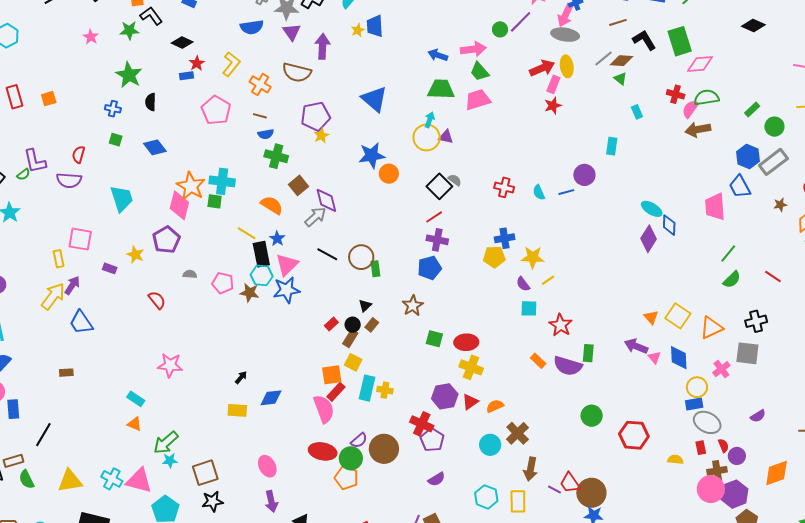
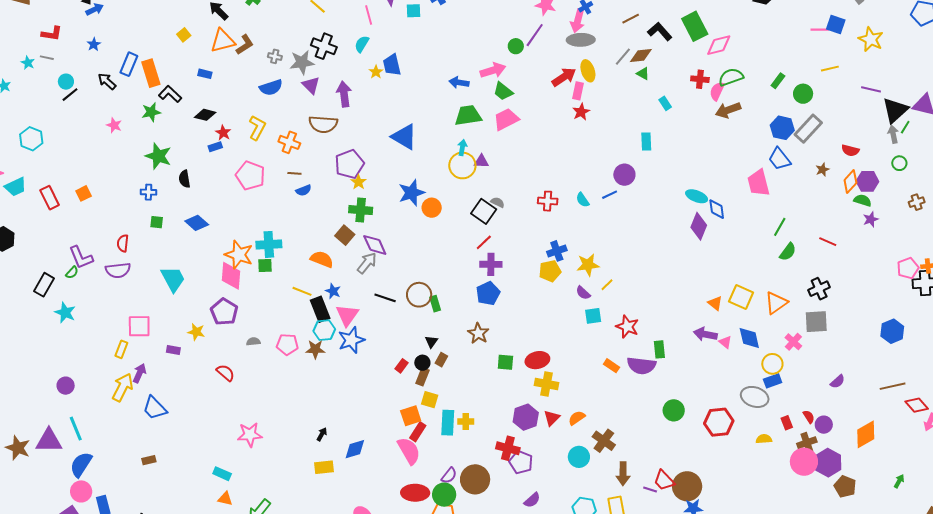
green cross: (276, 156) -> (361, 210), moved
yellow rectangle: (59, 259) -> (121, 349), turned 42
gray ellipse: (707, 422) -> (755, 397), moved

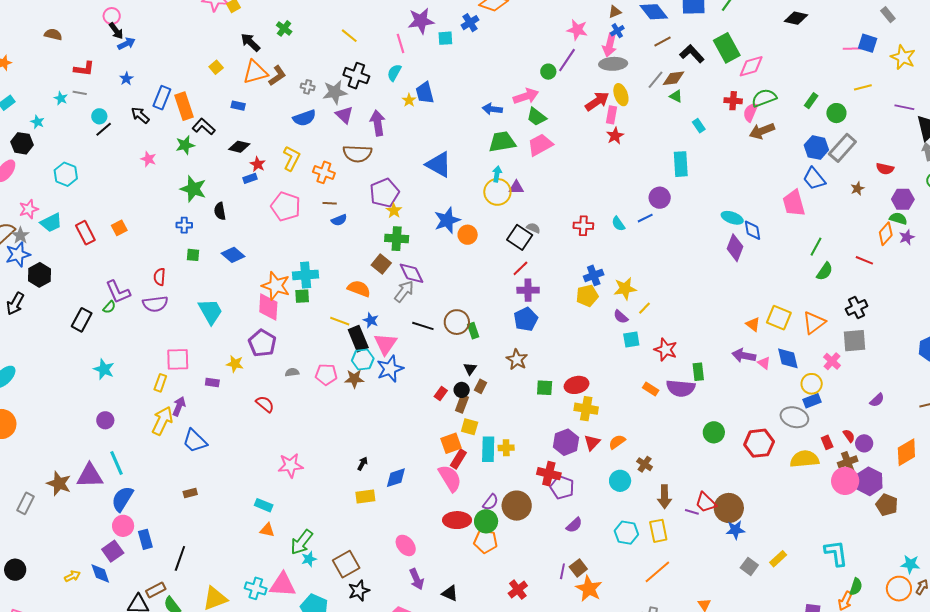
cyan rectangle: (646, 142) -> (681, 164), size x1.4
orange diamond: (850, 181) -> (886, 234), moved
cyan star: (65, 313) -> (104, 369), moved
yellow semicircle: (764, 439) -> (805, 459), size x1.8
brown cross: (604, 441) -> (645, 464), size x0.7

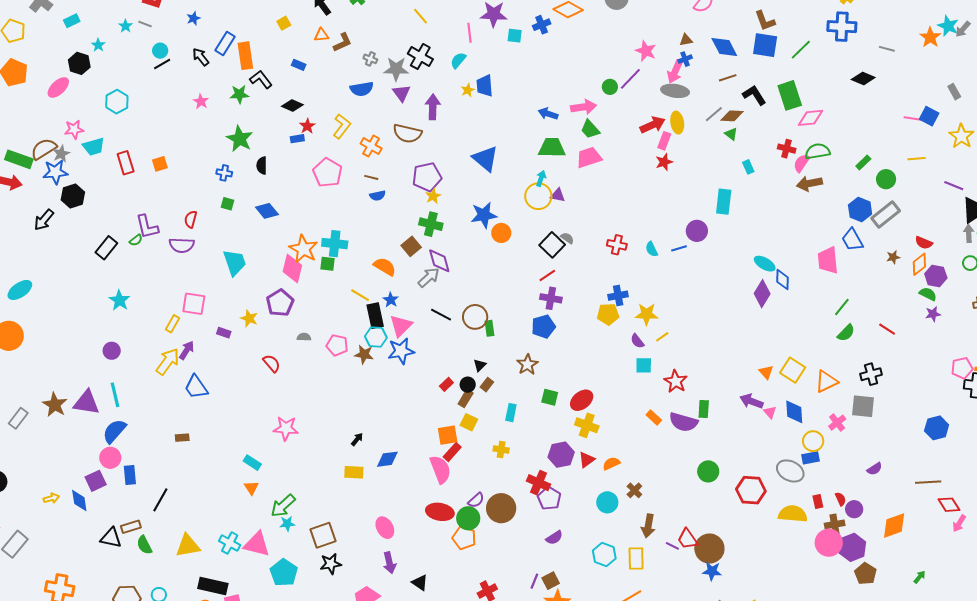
orange triangle: (255, 72) -> (321, 35), size x0.6
orange diamond: (886, 234) -> (919, 264), moved
red ellipse: (577, 385) -> (582, 400), turned -35
cyan rectangle: (488, 449) -> (511, 413), moved, size x0.7
orange triangle: (267, 530) -> (251, 488), turned 35

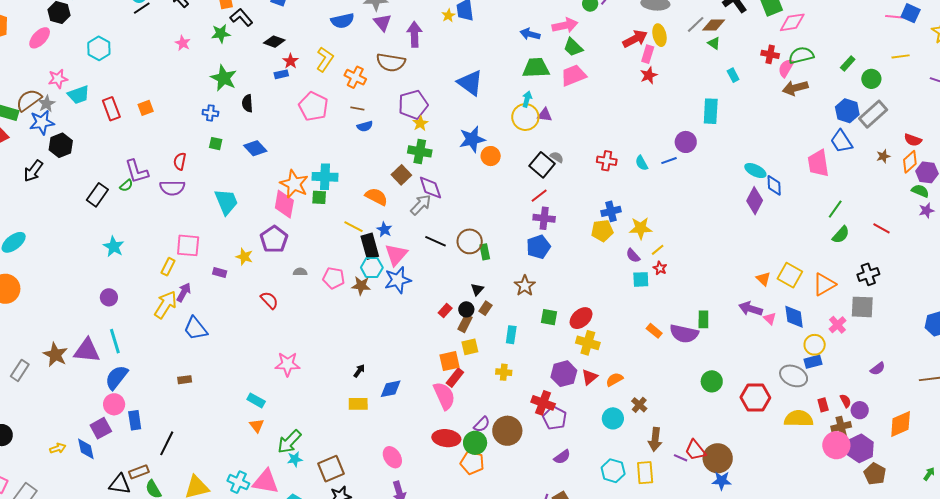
red star: (676, 381) -> (660, 268), moved, size x0.6
yellow square: (469, 422) -> (470, 347), turned -36

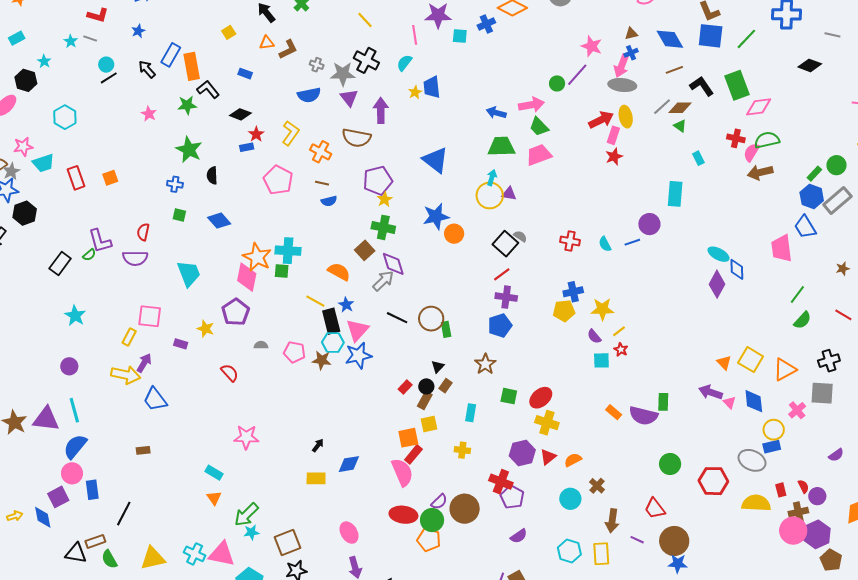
green rectangle: (848, 64) -> (814, 174), moved
brown star: (883, 156) -> (843, 269), moved
yellow arrow: (165, 305) -> (126, 375), turned 68
red trapezoid: (695, 450) -> (655, 509), moved

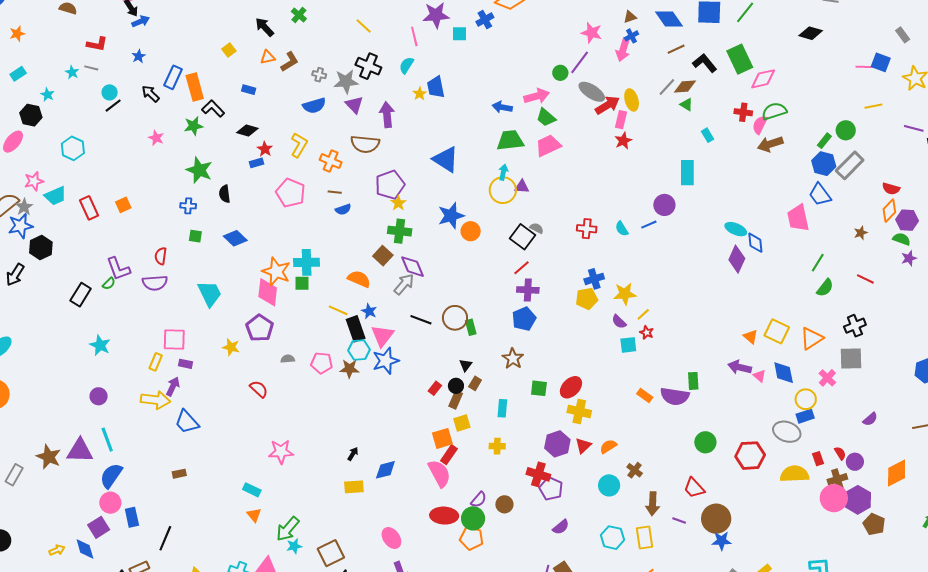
gray ellipse: (622, 85) -> (592, 92), moved, turned 32
purple rectangle: (181, 344) -> (186, 364), moved
brown circle: (465, 509) -> (504, 504), size x0.6

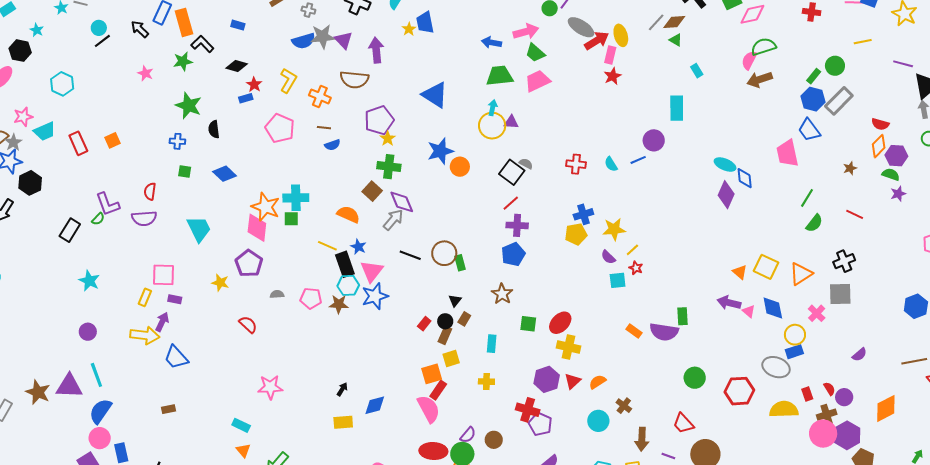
gray star: (346, 81) -> (323, 37), moved
red cross: (743, 112) -> (812, 12), moved

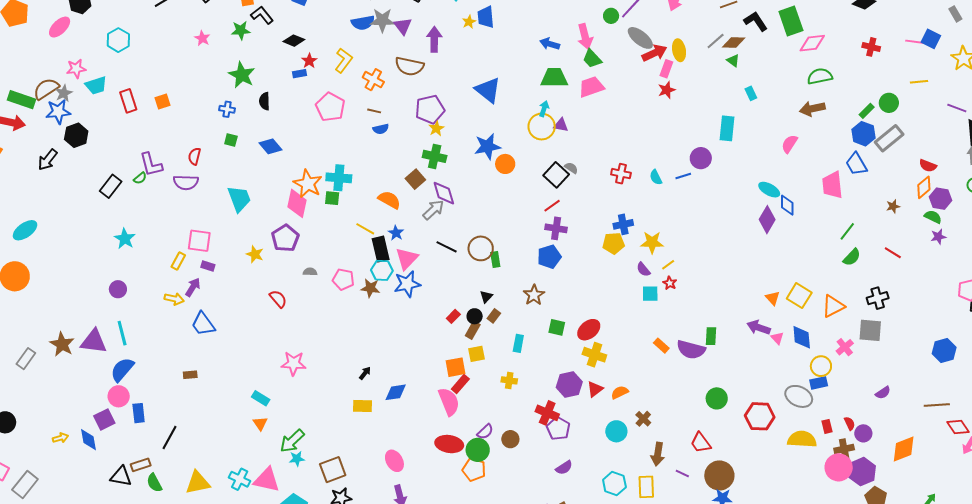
pink arrow: (526, 32) -> (585, 37), turned 85
pink semicircle: (749, 60) -> (789, 144), moved
yellow arrow: (145, 335) -> (174, 299), size x0.7

